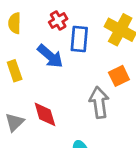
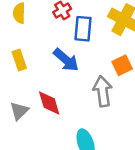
blue arrow: (50, 56) -> (66, 60), moved

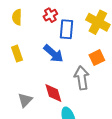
red diamond: (49, 103) -> (53, 93), moved
gray triangle: (19, 111) -> (25, 100), moved

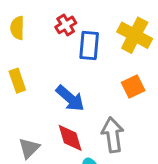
blue arrow: (53, 54) -> (70, 98), moved
gray arrow: (82, 78) -> (113, 135), moved

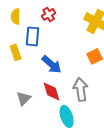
blue rectangle: (89, 45) -> (33, 36), moved

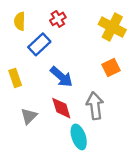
blue rectangle: (33, 36) -> (39, 44), turned 42
yellow rectangle: (16, 52) -> (15, 78), moved

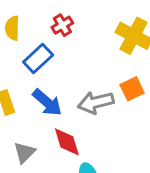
blue arrow: (61, 77) -> (47, 102), moved
gray arrow: (95, 106) -> (96, 102), moved, turned -96

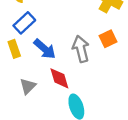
blue rectangle: (38, 58) -> (24, 23), moved
gray arrow: (96, 102) -> (81, 49), turned 90

